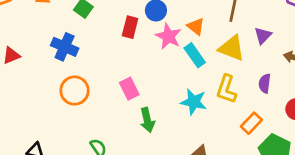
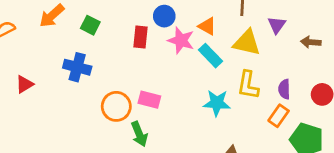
purple semicircle: (265, 83) -> (284, 89), moved
pink rectangle: (129, 89) -> (149, 100), turned -40
orange circle: (75, 91) -> (116, 106), moved
green arrow: (147, 120) -> (139, 134), moved

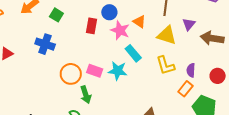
brown arrow: (311, 42) -> (212, 38), size x1.6
cyan rectangle: (211, 56) -> (133, 53), moved
yellow L-shape: (248, 85) -> (165, 65), turned -30
cyan star: (217, 103) -> (118, 71), moved

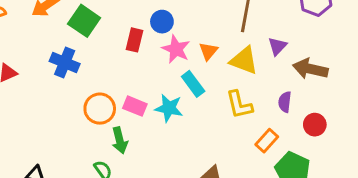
green square: (56, 15) -> (84, 21), size x1.5
orange triangle: (139, 22) -> (208, 51), moved, turned 32
purple semicircle: (191, 70) -> (285, 102), moved

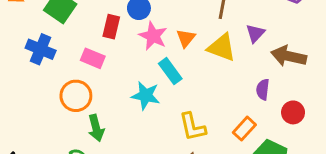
yellow L-shape: (239, 105) -> (192, 127), moved
pink rectangle: (135, 106) -> (93, 58), moved

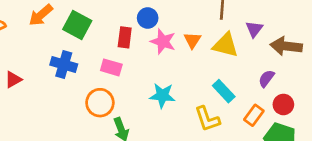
cyan rectangle: (170, 71) -> (224, 91), moved
purple semicircle: (263, 89) -> (266, 79), turned 36
red circle: (293, 112) -> (283, 104), moved

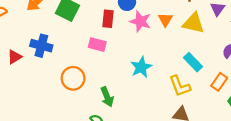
blue cross: (64, 65) -> (41, 46), moved
cyan star: (162, 95) -> (141, 67), turned -30
orange circle: (100, 103) -> (73, 78), moved

